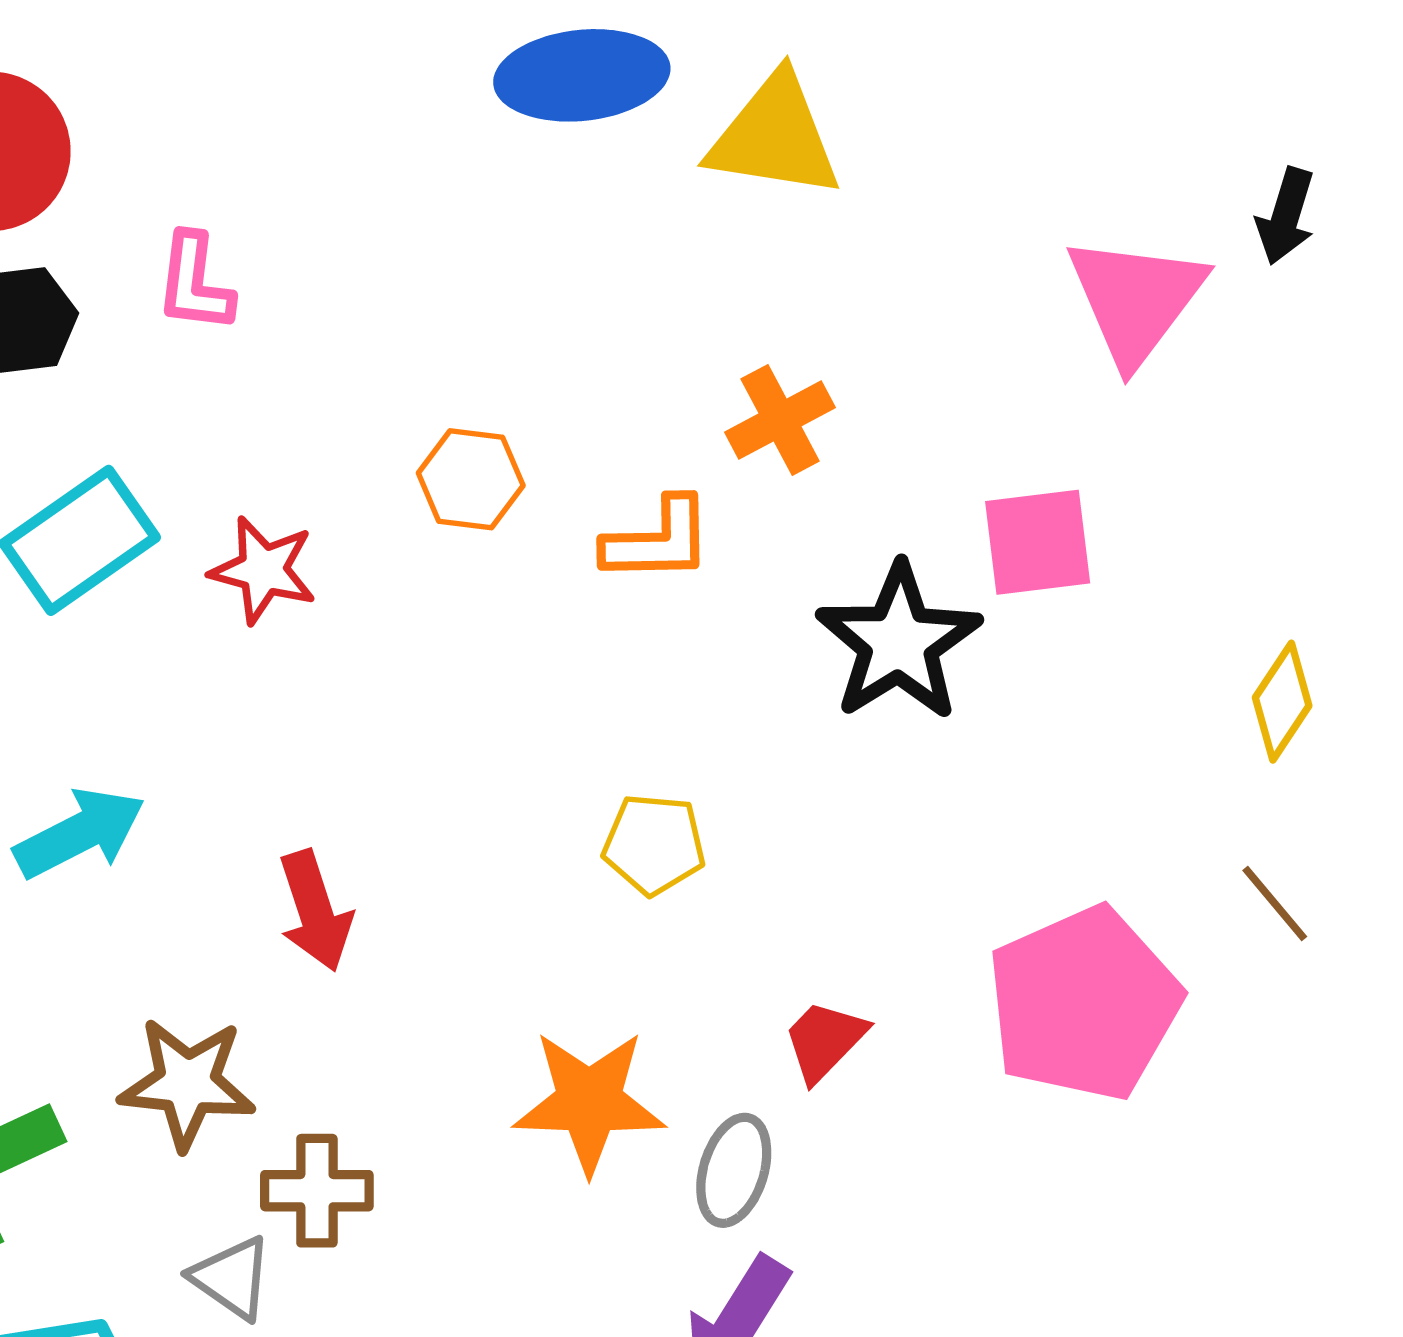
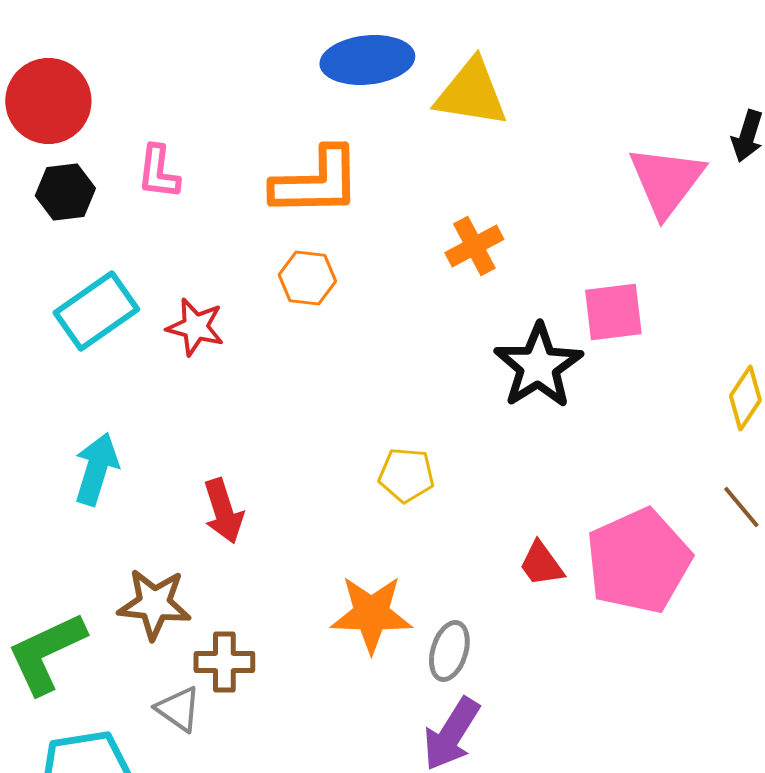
orange L-shape: (658, 540) -> (316, 182), moved, size x1.5
cyan arrow: (80, 833) -> (96, 469), turned -46
red trapezoid: (825, 1041) -> (541, 564), moved, turned -80

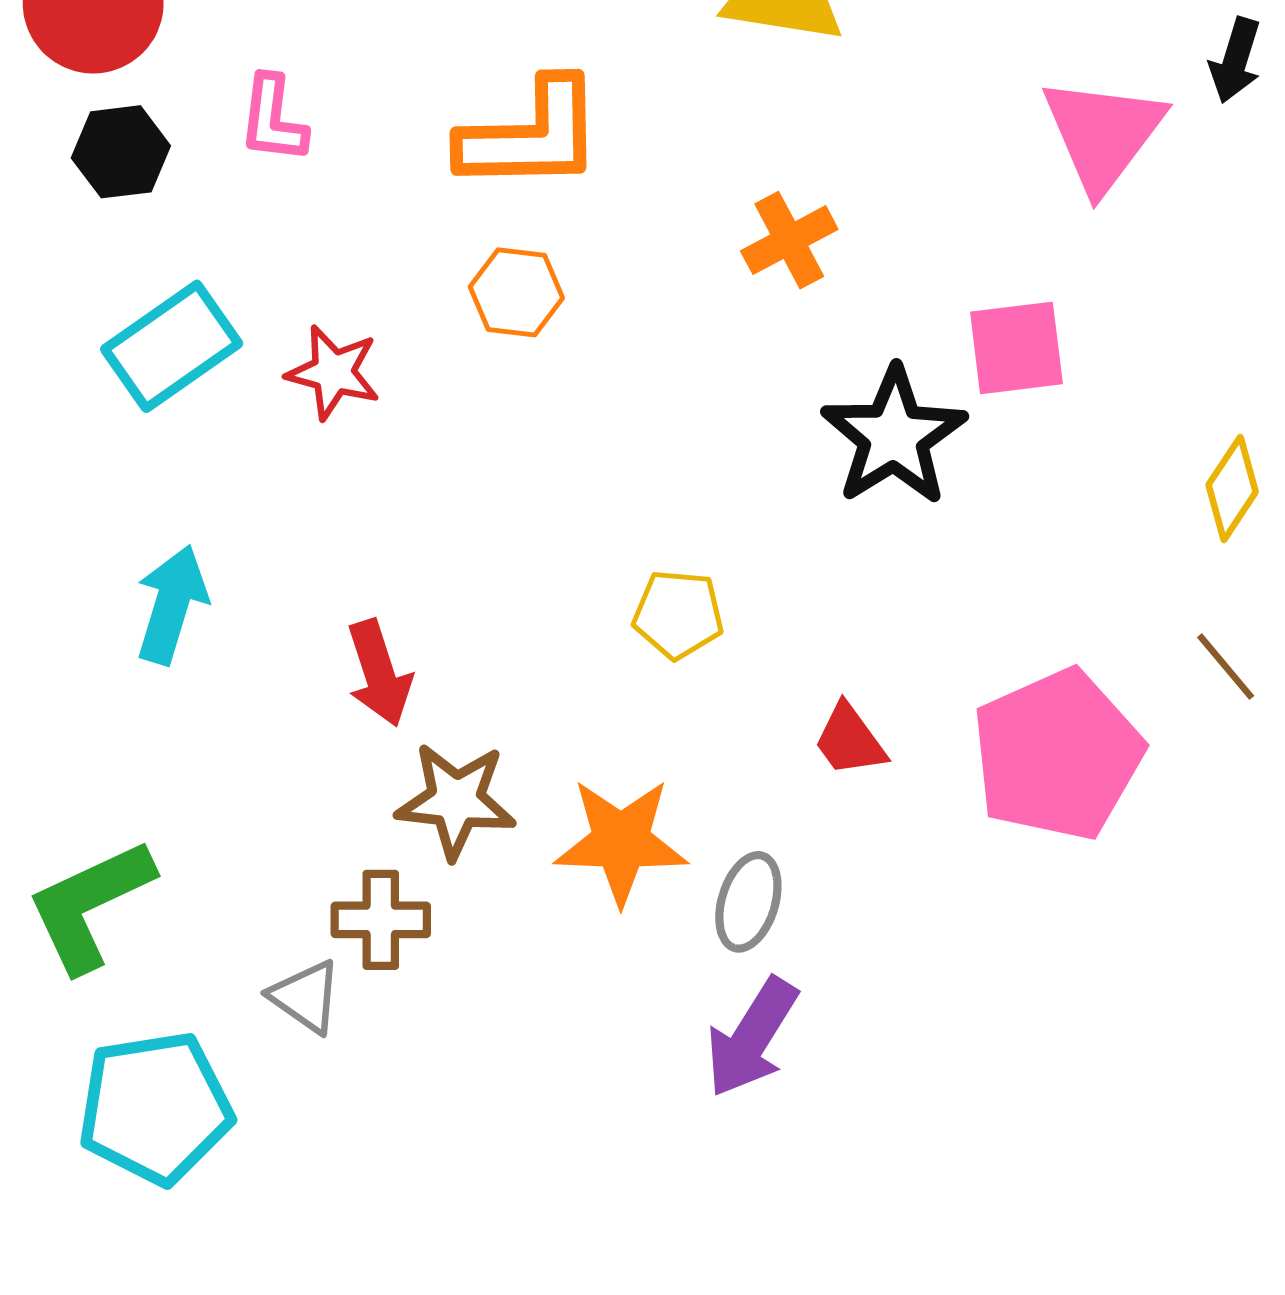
red trapezoid: (541, 564) -> (850, 740), moved
brown star: (154, 604) -> (456, 801), moved

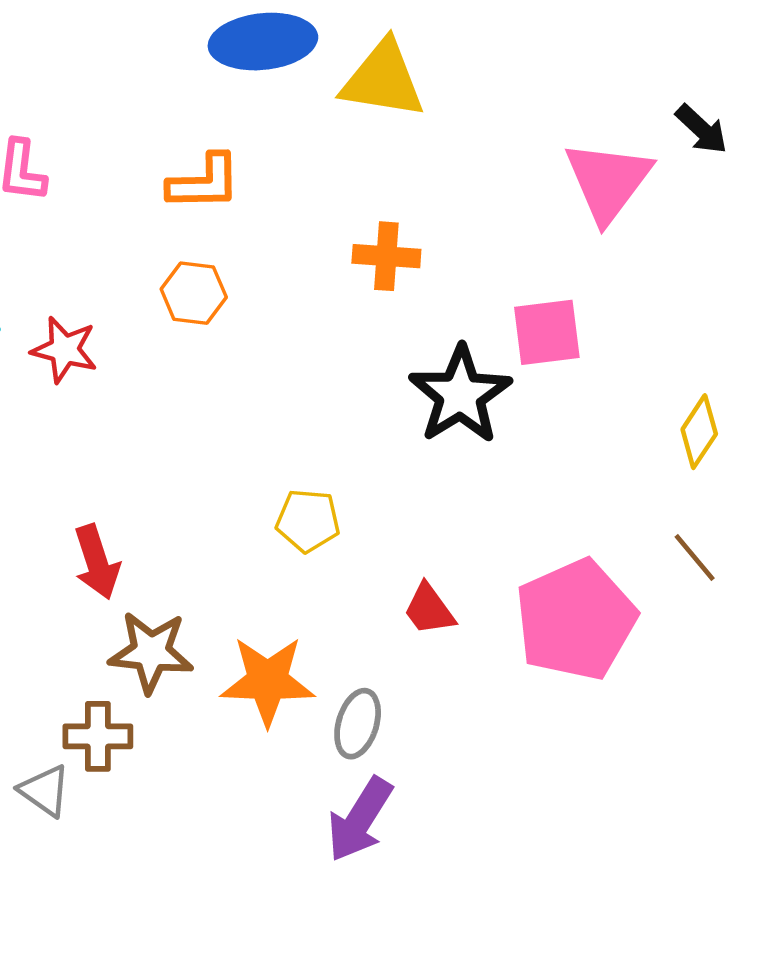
black arrow: (1235, 60) -> (702, 129), turned -64
orange L-shape: (531, 136) -> (204, 182), size x0.7
orange cross: (789, 240) -> (386, 256), turned 32

